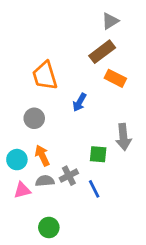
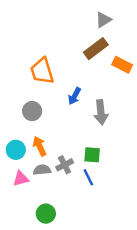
orange rectangle: (115, 78) -> (122, 65), moved
gray arrow: (123, 137) -> (101, 112), moved
green square: (98, 154) -> (92, 155), moved

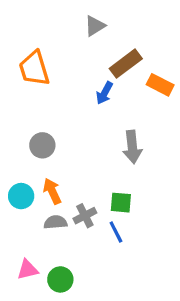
gray triangle: (103, 20) -> (95, 26), moved
orange trapezoid: (42, 71) -> (34, 68), moved
blue arrow: (75, 96) -> (105, 93), moved
pink triangle: (21, 179) -> (28, 270), moved

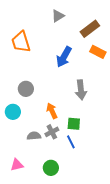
brown rectangle: (126, 64) -> (90, 29), moved
blue arrow: (105, 93) -> (64, 57), size x1.5
orange arrow: (52, 191) -> (52, 111), moved
cyan circle: (21, 196) -> (13, 112), moved
green circle: (60, 279) -> (51, 168), moved

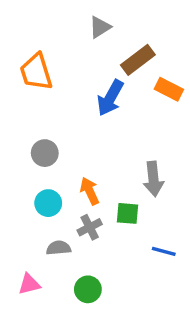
brown rectangle: (90, 29) -> (138, 60), moved
gray arrow: (81, 90) -> (153, 179), moved
cyan circle: (13, 112) -> (48, 203), moved
gray semicircle: (34, 136) -> (59, 248), moved
blue line: (71, 142) -> (164, 251), moved, turned -48

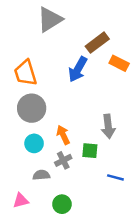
gray triangle: (100, 27) -> (50, 19), moved, size x1.6
orange trapezoid: (36, 72) -> (26, 73), moved
gray circle: (45, 153) -> (32, 108), size x1.5

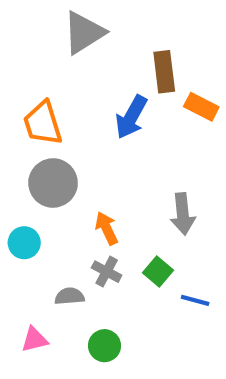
brown rectangle: (97, 43) -> (164, 72), turned -60
cyan circle: (34, 143) -> (24, 243), moved
green square: (90, 151) -> (158, 272), moved, turned 35
gray cross: (63, 160) -> (107, 272), turned -35

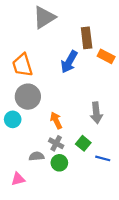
cyan circle: (24, 243) -> (13, 119), moved
green circle: (104, 346) -> (59, 163), moved

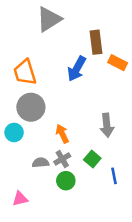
gray cross: (56, 143) -> (62, 159), turned 32
gray semicircle: (37, 156) -> (41, 163), moved
blue line: (103, 158) -> (114, 176), turned 64

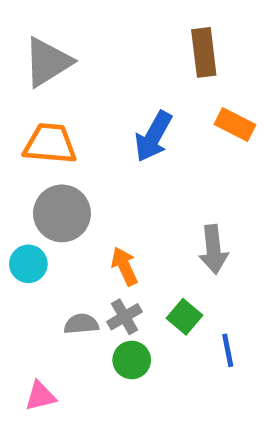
gray triangle: (49, 19) -> (48, 62), moved
brown rectangle: (96, 42) -> (204, 52), moved
orange trapezoid: (25, 72) -> (50, 144), turned 112

